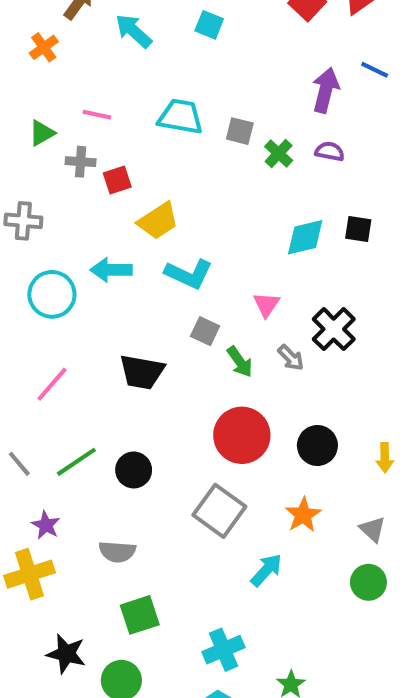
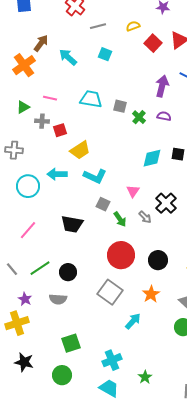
orange cross: (44, 47) -> (24, 65), size x1.6
gray semicircle: (117, 552) -> (58, 299), moved
black star: (66, 654) -> (24, 362), moved

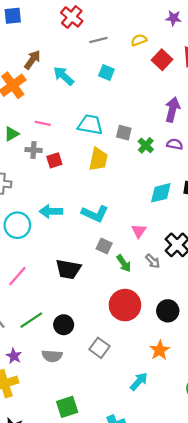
yellow trapezoid: (80, 150) -> (98, 159), moved, turned -45
gray square: (110, 292) -> (99, 348), moved, size x0.7

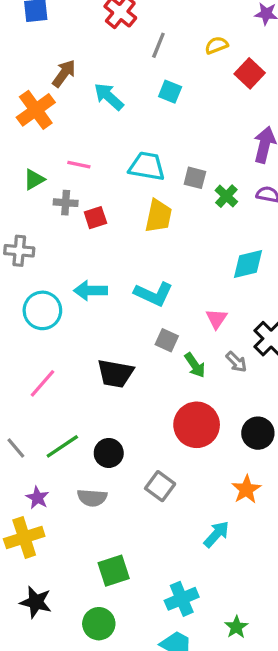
gray line: (98, 40) -> (158, 45), turned -54

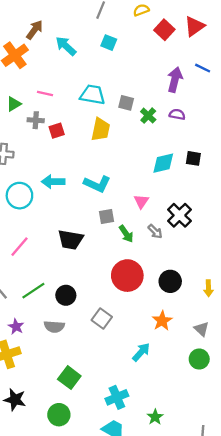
gray square: (167, 340) -> (106, 216), turned -35
green square: (114, 571) -> (69, 378), turned -35

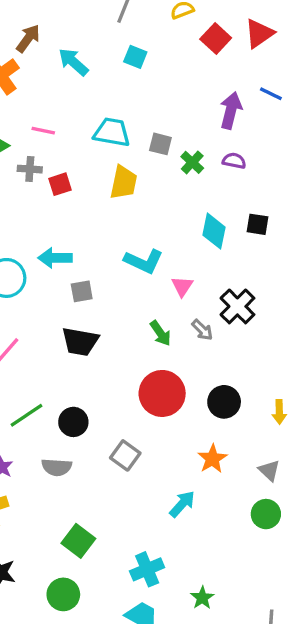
cyan diamond: (163, 163) -> (214, 231), turned -65
cyan L-shape: (97, 184) -> (144, 261), moved
gray square: (106, 216) -> (82, 291), moved

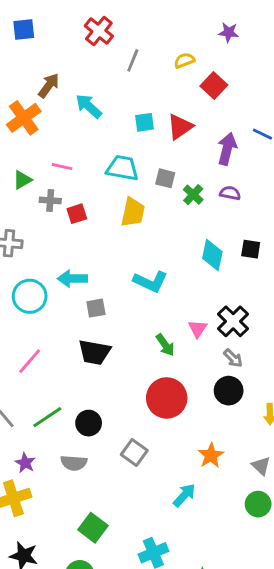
red triangle: (259, 33) -> (180, 127), moved
cyan square: (135, 57) -> (145, 122), moved, turned -30
pink triangle: (182, 286) -> (198, 329), moved
gray arrow: (202, 330) -> (233, 358), moved
black circle: (224, 402) -> (229, 391), moved

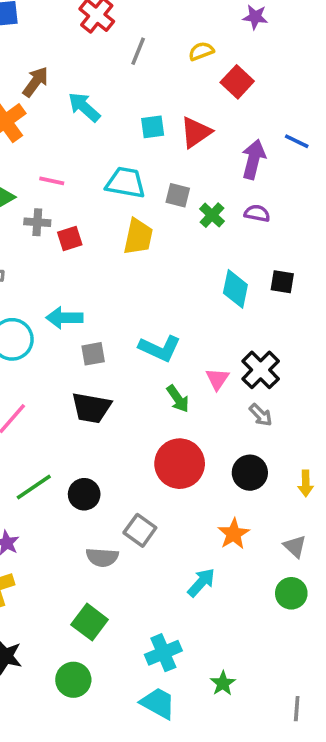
cyan L-shape: (150, 282) -> (160, 348), moved
black circle: (229, 391) -> (250, 473), moved
gray semicircle: (74, 463) -> (102, 557), moved

